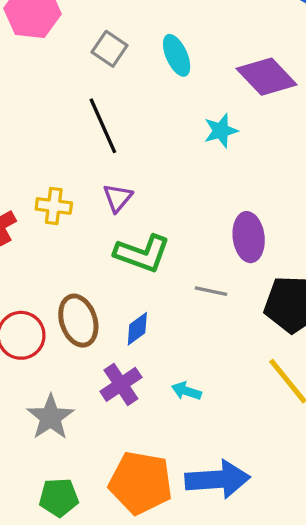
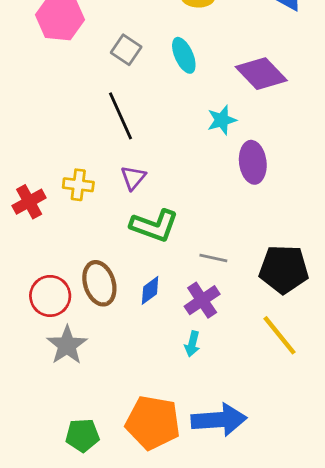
purple ellipse: (249, 237) -> (253, 162), moved
purple cross: (121, 384) -> (202, 300), moved
cyan arrow: (186, 391) -> (192, 344), turned -95
gray star: (51, 417) -> (67, 345), moved

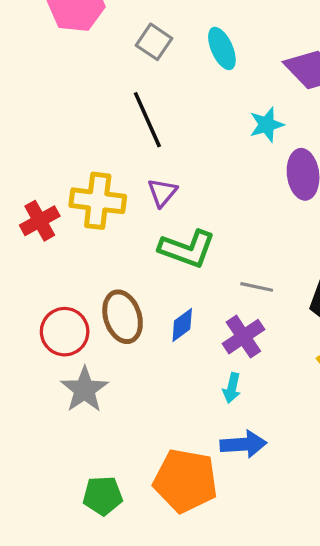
yellow cross: (78, 185) -> (98, 201), size x1.5
blue arrow: (219, 420) -> (243, 444), moved, size x0.7

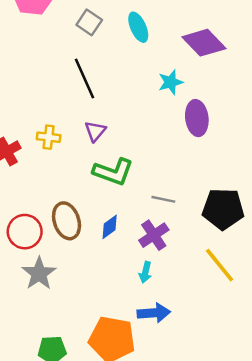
yellow cross: (98, 201) -> (49, 137), size x0.6

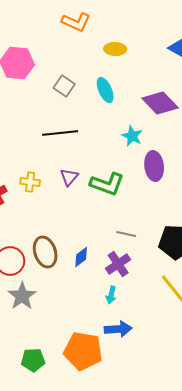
black line: (84, 79) -> (60, 133), turned -72
cyan star: (171, 82) -> (132, 136), turned -30
green L-shape: (113, 172) -> (107, 184), moved

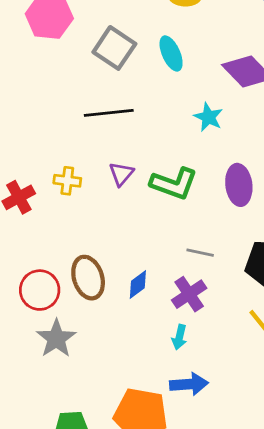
gray square: (64, 86) -> (114, 48), size x1.4
purple ellipse: (154, 166) -> (239, 185), moved

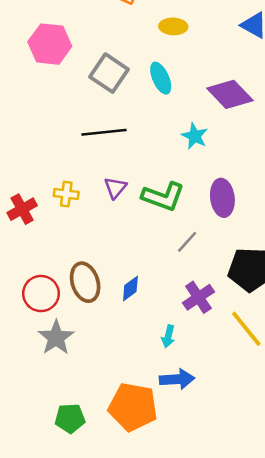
gray line: (200, 253) -> (187, 242), moved, turned -60
purple cross: (189, 294) -> (198, 297), moved

